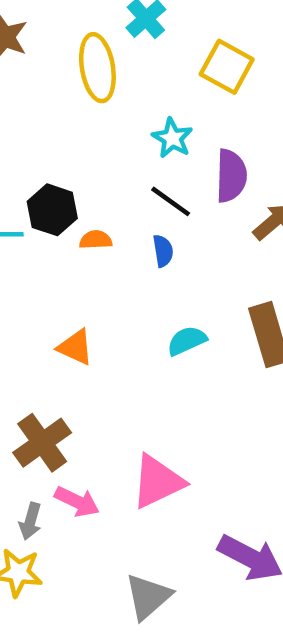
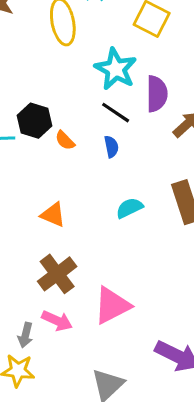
cyan star: (172, 138) -> (116, 69), size x1.5
orange semicircle: (96, 240) -> (65, 140), turned -130
brown cross: (42, 443) -> (57, 274), moved

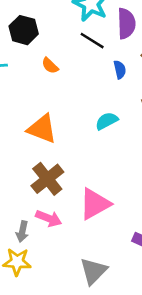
black hexagon: (34, 121) -> (24, 30), moved
blue semicircle: (111, 147) -> (120, 70), moved
orange triangle: (53, 215) -> (42, 129), size x1.4

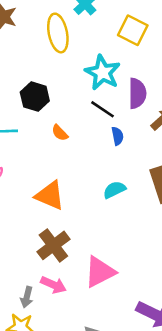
blue semicircle: (120, 70) -> (117, 136), moved

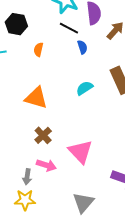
orange semicircle: (60, 133) -> (38, 49), turned 64
brown cross: (53, 245) -> (43, 135), size x0.7
pink triangle: (100, 272) -> (80, 152), turned -40

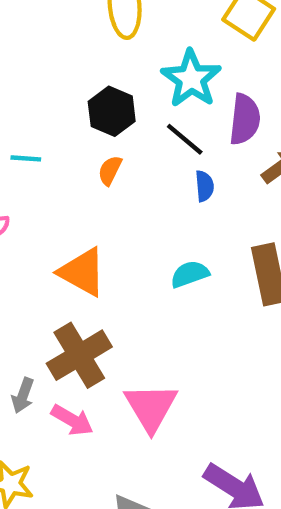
black hexagon: (16, 24) -> (112, 111), moved
brown cross: (43, 135) -> (79, 355), size x1.6
gray arrow: (27, 177) -> (23, 396), moved

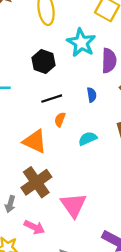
black line: (185, 139) -> (52, 99), moved, turned -54
orange semicircle: (110, 170) -> (60, 120), moved
pink arrow: (72, 420) -> (34, 227), moved

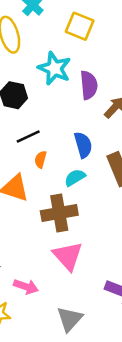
blue semicircle: (92, 95) -> (83, 145), moved, size x1.5
brown cross: (36, 182) -> (59, 213), moved, turned 32

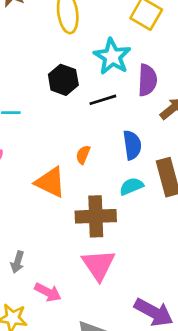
black line: (28, 137) -> (103, 100), moved
cyan semicircle: (75, 178) -> (131, 186), moved

